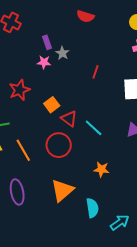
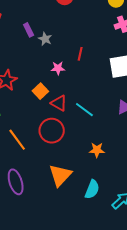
pink star: (44, 62) -> (58, 68), moved
cyan semicircle: (92, 208) -> (92, 189), turned 36

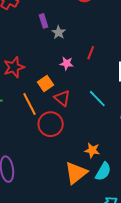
cyan line: (84, 110) -> (97, 99), moved
orange line: (17, 140) -> (29, 104), moved
orange triangle: (60, 175) -> (76, 173), moved
cyan semicircle: (92, 189) -> (103, 171), moved

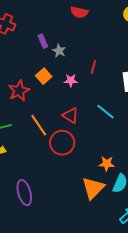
orange square: (45, 83) -> (44, 76), moved

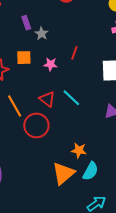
orange square: (44, 76) -> (24, 58), turned 35
cyan line: (105, 112) -> (71, 98), moved

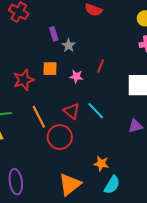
orange triangle: (63, 173) -> (70, 184), moved

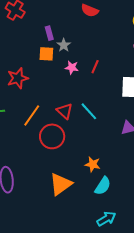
orange square: (50, 69) -> (46, 54), moved
pink star: (76, 76) -> (72, 68), moved
orange line: (39, 117) -> (32, 115), turned 60

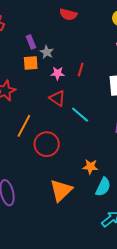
red triangle: (65, 111) -> (57, 98), moved

